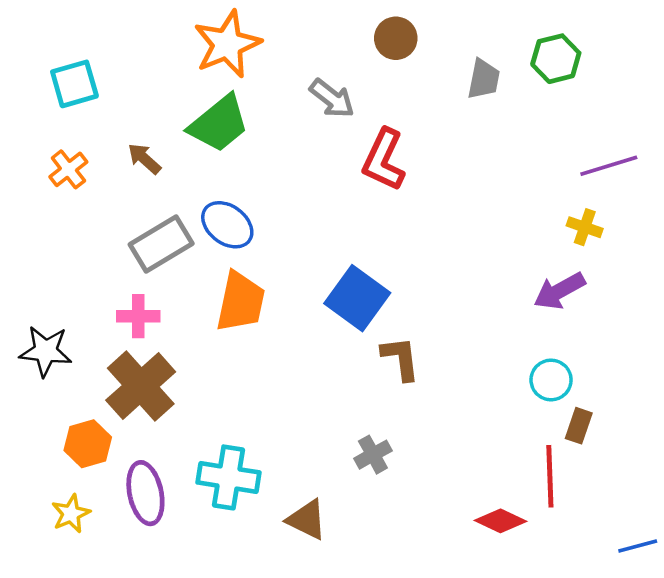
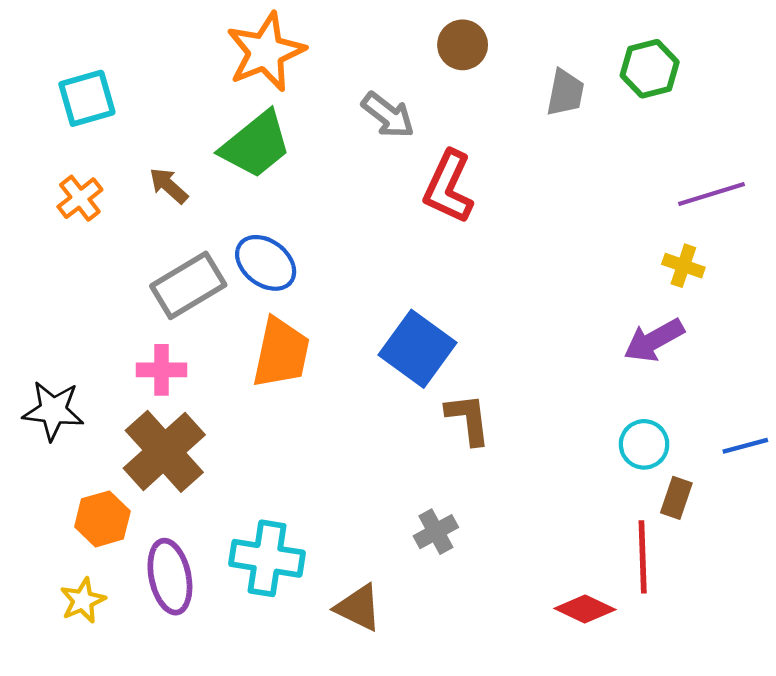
blue line: (638, 546) -> (745, 446), moved

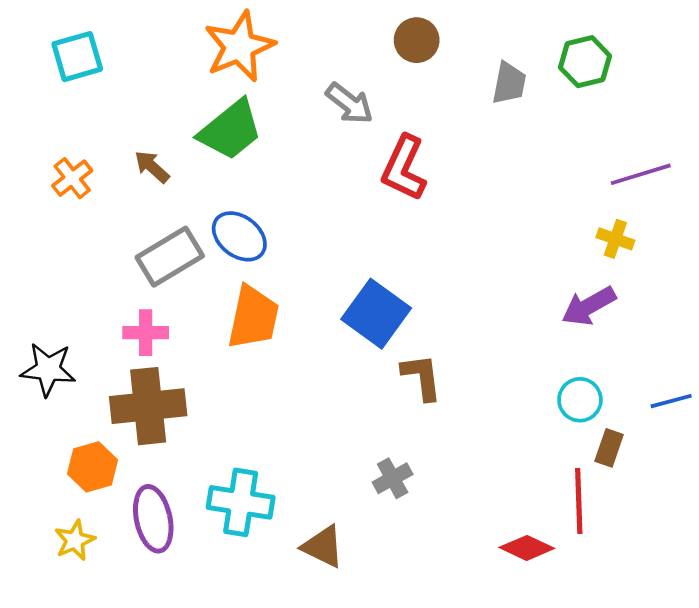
cyan square: (87, 98) -> (77, 57), moved
brown cross: (164, 451) -> (148, 406), turned 36

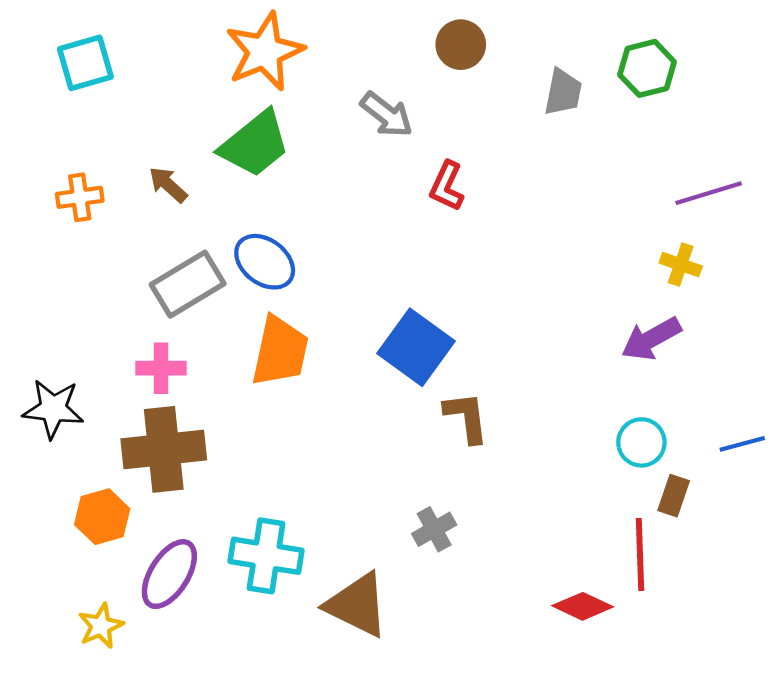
red L-shape: (404, 168) -> (447, 186), size x0.7
orange cross: (72, 178) -> (80, 197), turned 30
purple ellipse: (153, 519) -> (169, 574), turned 44
yellow star: (75, 540) -> (101, 626), moved
brown triangle: (323, 547) -> (357, 605), size x1.4

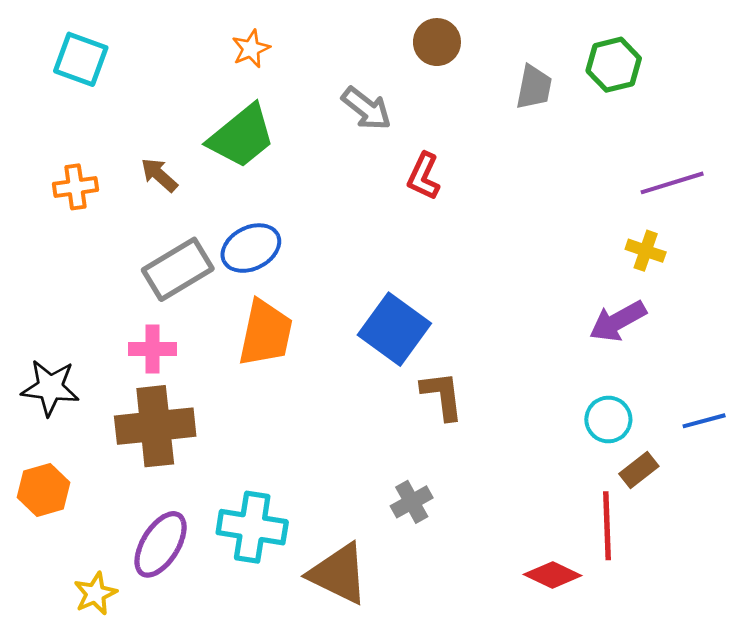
orange star: (265, 52) -> (251, 49), size x0.5
cyan square: (85, 63) -> (81, 59), turned 36
blue ellipse: (265, 262) -> (251, 248), turned -64
brown rectangle: (674, 496) -> (639, 470), turned 33
orange hexagon: (102, 517) -> (44, 490), moved

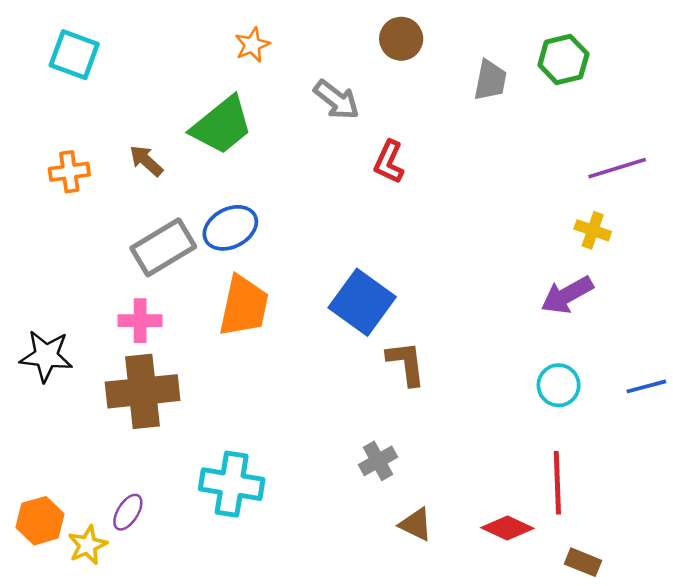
orange star: (251, 49) -> (252, 45), moved
brown rectangle: (639, 470) -> (583, 562), moved, turned 60
orange hexagon: (44, 490) -> (40, 521), moved
purple ellipse: (161, 544) -> (128, 512), moved, size x0.6
brown triangle: (339, 574) -> (416, 524), moved, size x0.6

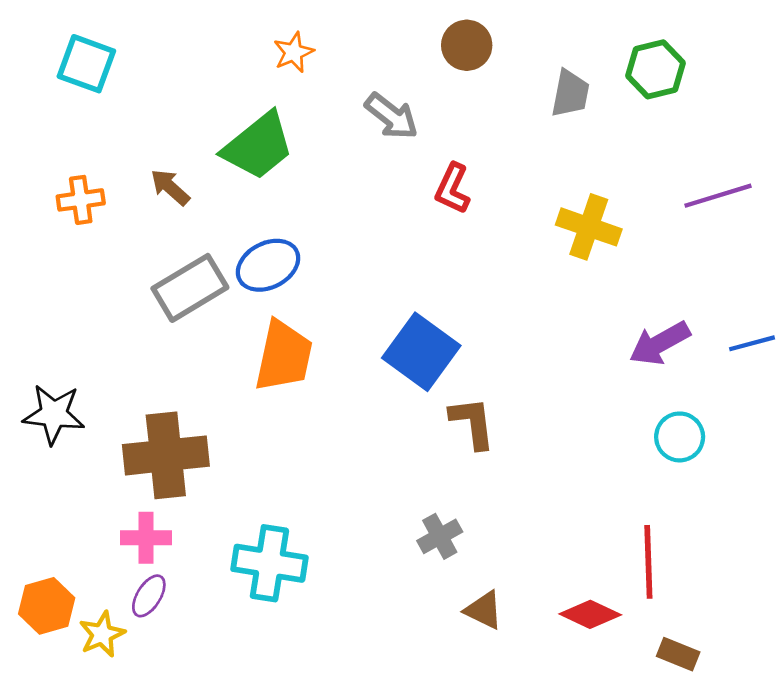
yellow cross: (593, 230) -> (589, 227), moved, size x1.5
pink cross: (140, 321) -> (146, 538), moved
cyan circle: (559, 385) -> (680, 437), moved
blue line: (646, 386) -> (752, 343), moved

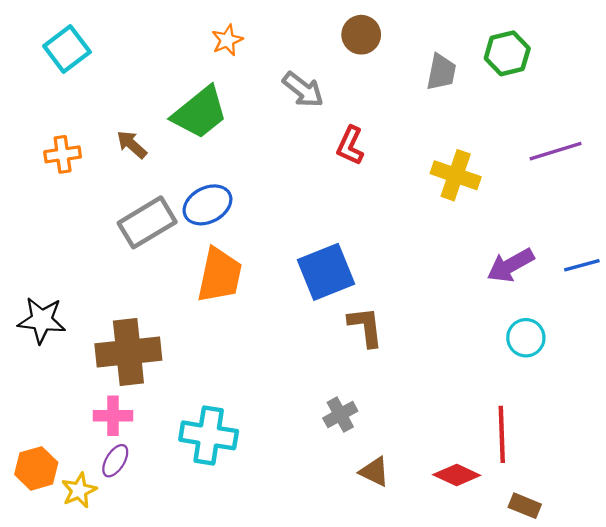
cyan square: (86, 64) -> (67, 49), turned 33
blue square: (421, 352) -> (326, 272), turned 32

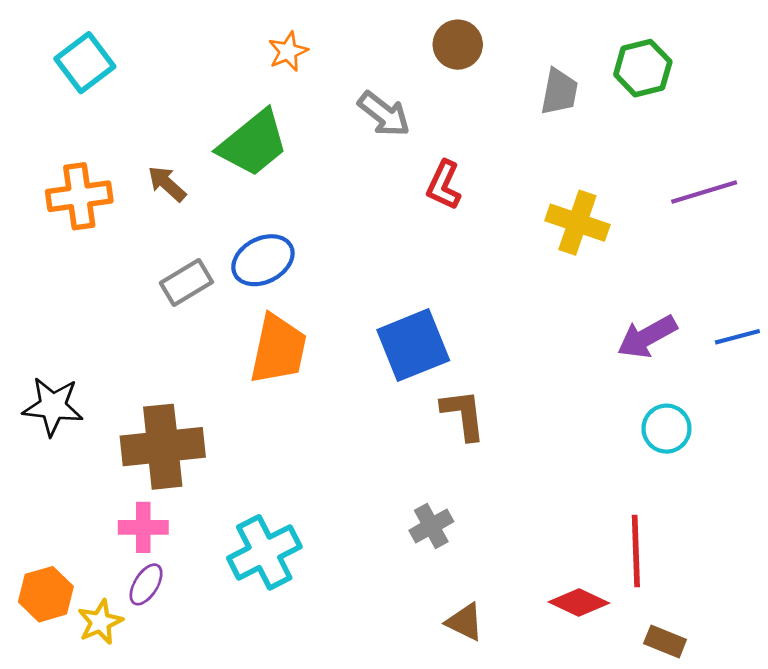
orange cross: (63, 154) -> (79, 196), size x1.4
gray rectangle: (147, 222) -> (186, 282), size x0.7
cyan cross: (209, 435) -> (264, 552), turned -36
brown triangle: (374, 472) -> (465, 622), moved

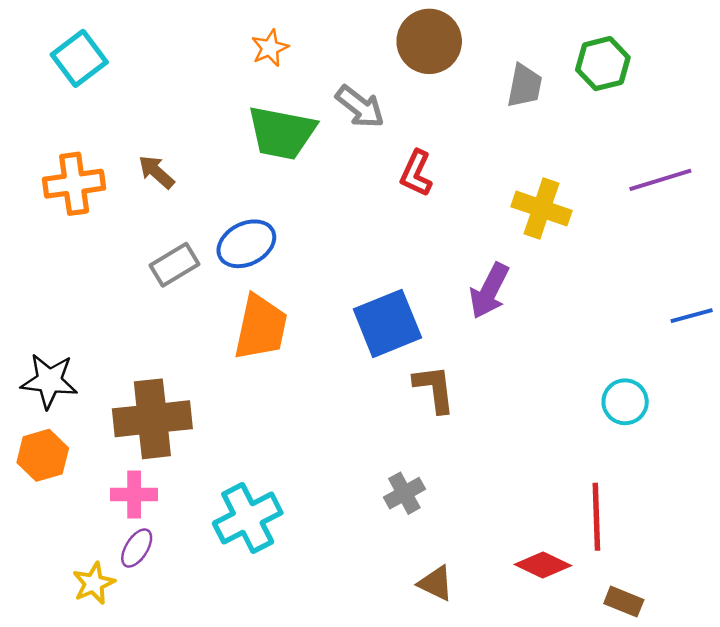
brown circle: (458, 45) -> (429, 41), size x1.4
green trapezoid: (253, 143) -> (282, 133), moved, turned 50
purple arrow: (647, 337) -> (489, 291), moved, turned -34
orange hexagon: (46, 594) -> (43, 455), moved

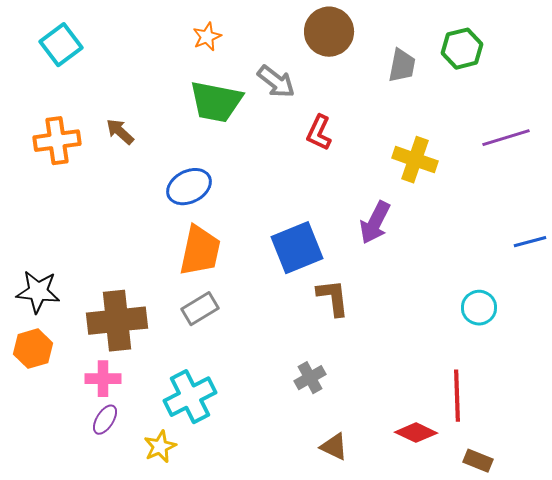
gray rectangle: (175, 265) -> (200, 309), moved
yellow star: (94, 583) -> (160, 447), moved

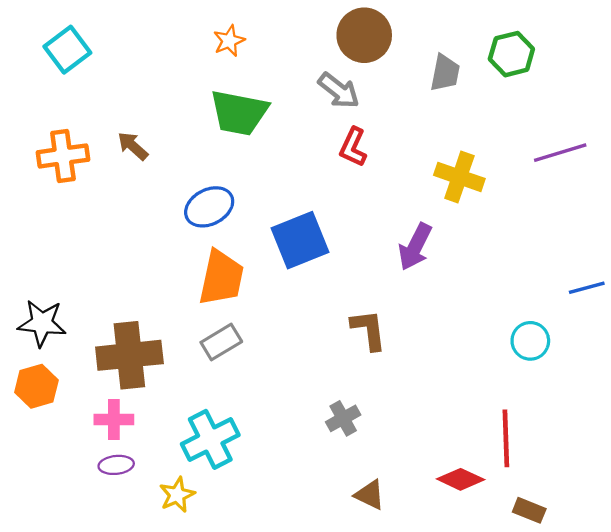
gray arrow: (276, 82) -> (339, 91), moved
blue line: (530, 242) -> (587, 288), moved
blue square: (297, 248) -> (300, 240), moved
purple ellipse: (105, 420) -> (116, 465), turned 52

